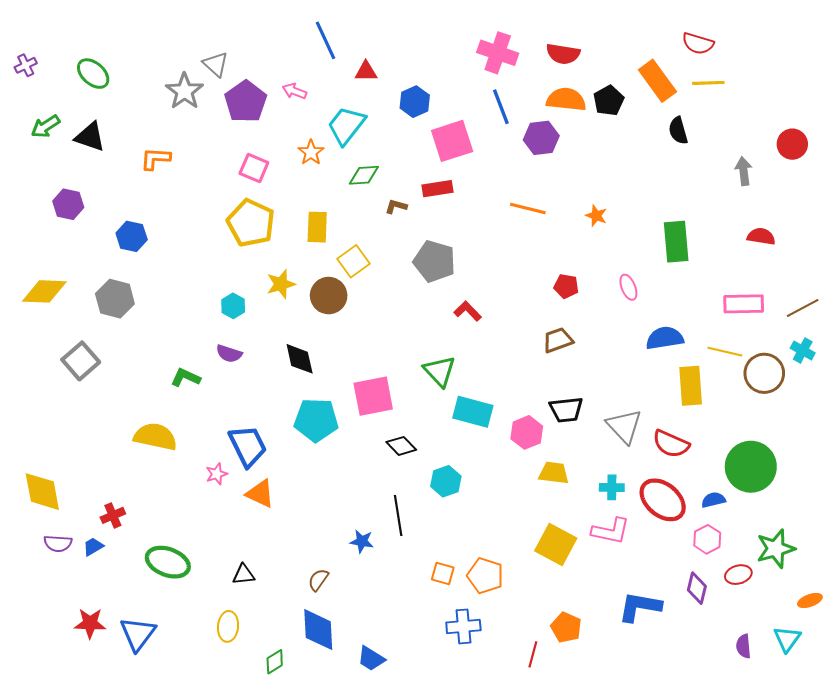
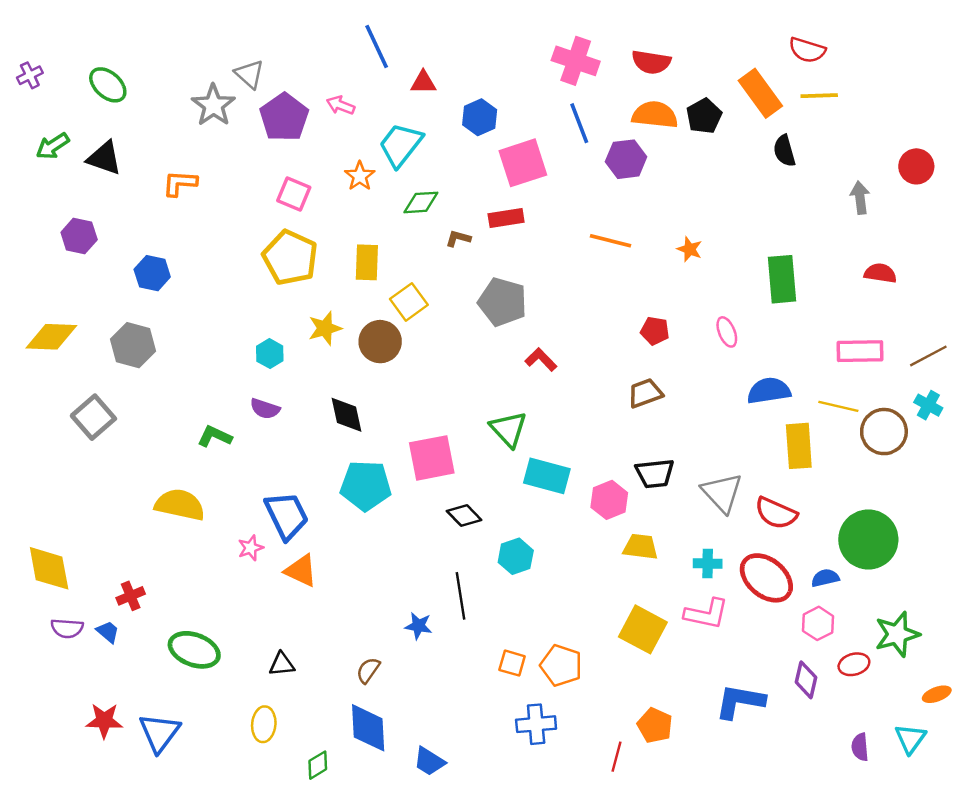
blue trapezoid: (93, 547) -> (108, 632), turned 70

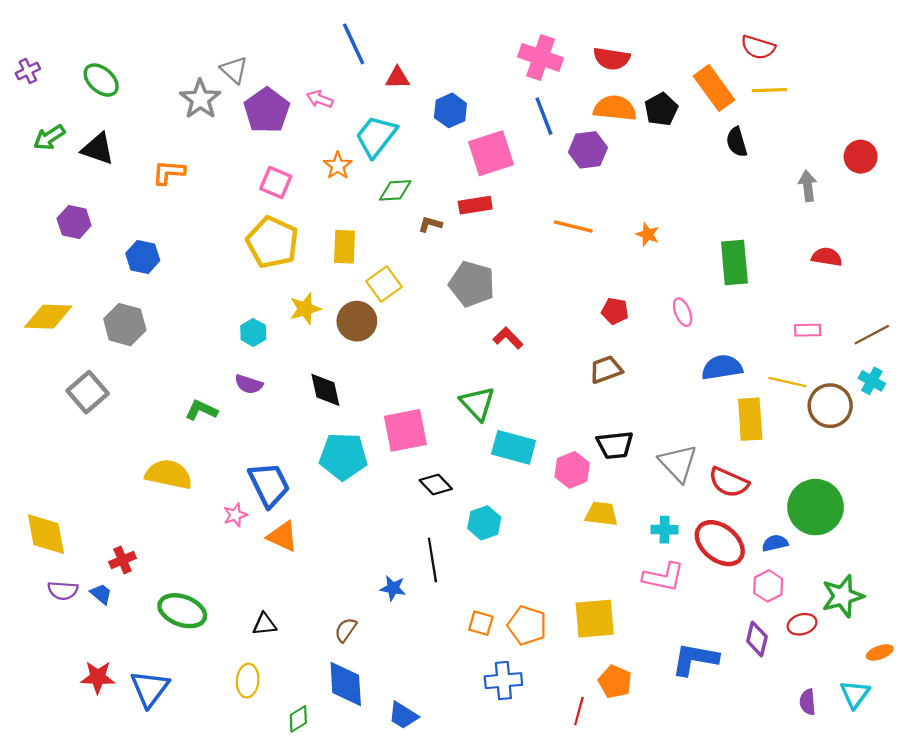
pink rectangle: (860, 351) -> (808, 330), size x0.6
yellow square: (643, 629) -> (595, 619), moved, turned -33

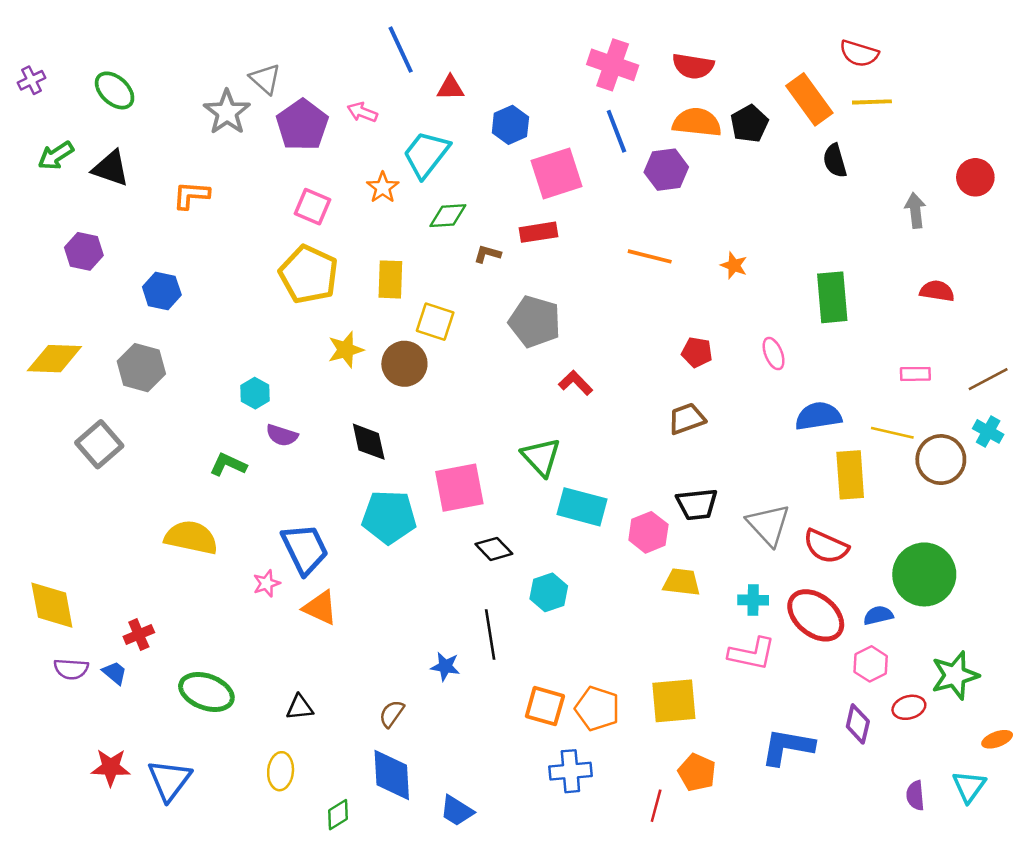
yellow square: (384, 284) -> (435, 322), turned -36
cyan hexagon: (253, 332) -> (255, 393), moved
orange square: (481, 623) -> (545, 706), size x1.4

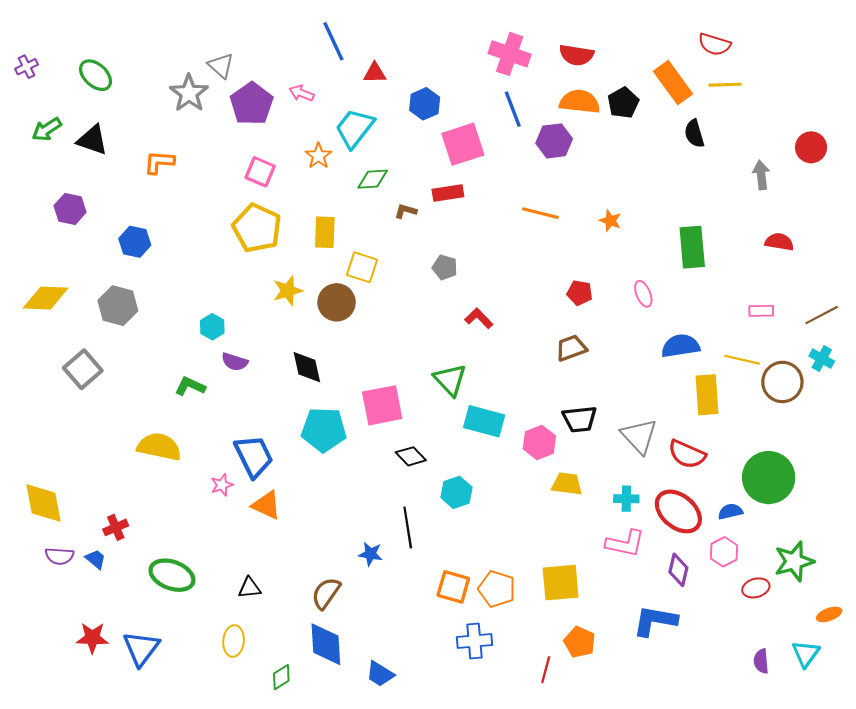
gray pentagon: (535, 322) -> (445, 267), size x0.6
brown semicircle: (392, 714) -> (326, 593), size x1.4
purple diamond: (858, 724) -> (678, 570), moved

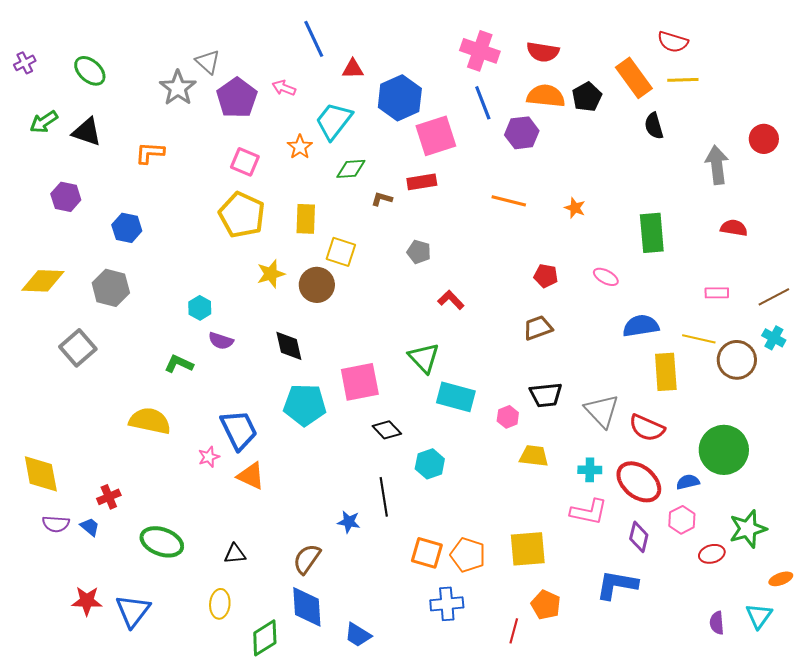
blue hexagon: (425, 104) -> (400, 98), size x1.5
gray arrow: (761, 175) -> (717, 165), size x1.4
pink ellipse: (643, 294) -> (606, 277), turned -40
pink hexagon: (539, 442) -> (508, 417), size x0.7
green diamond: (281, 677) -> (265, 638), size x1.5

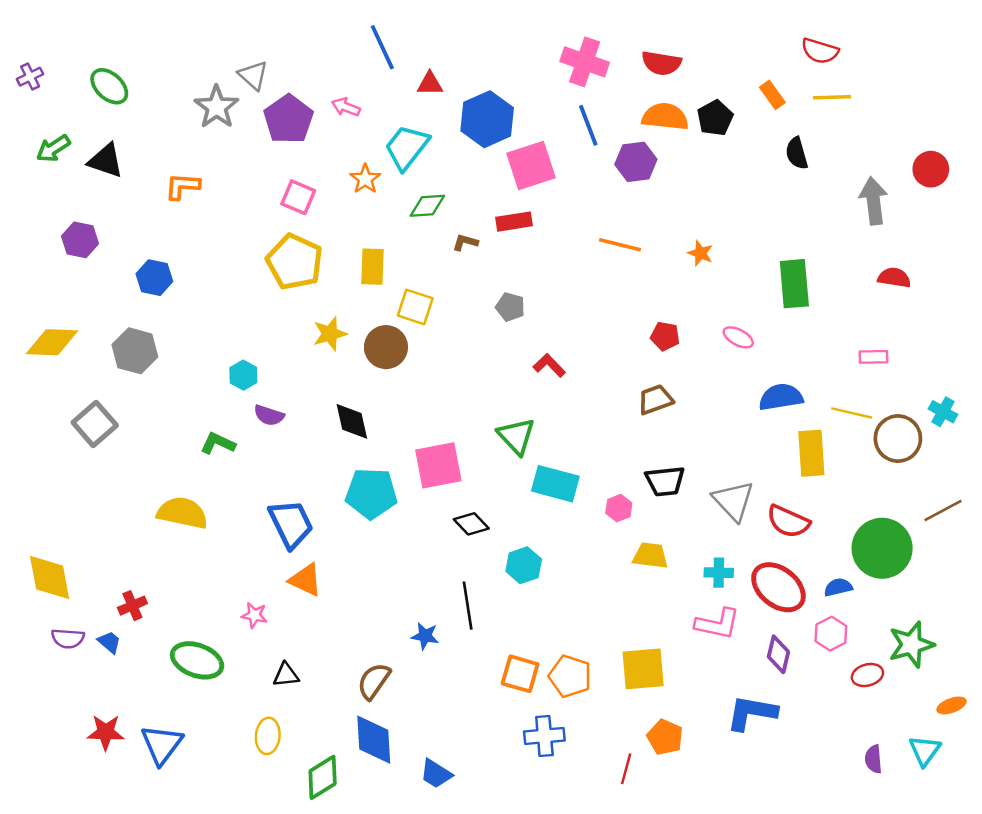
orange rectangle: (634, 78) -> (772, 95), size x0.6
brown line: (774, 297) -> (943, 510), moved
pink star: (209, 457) -> (254, 615), moved, turned 30

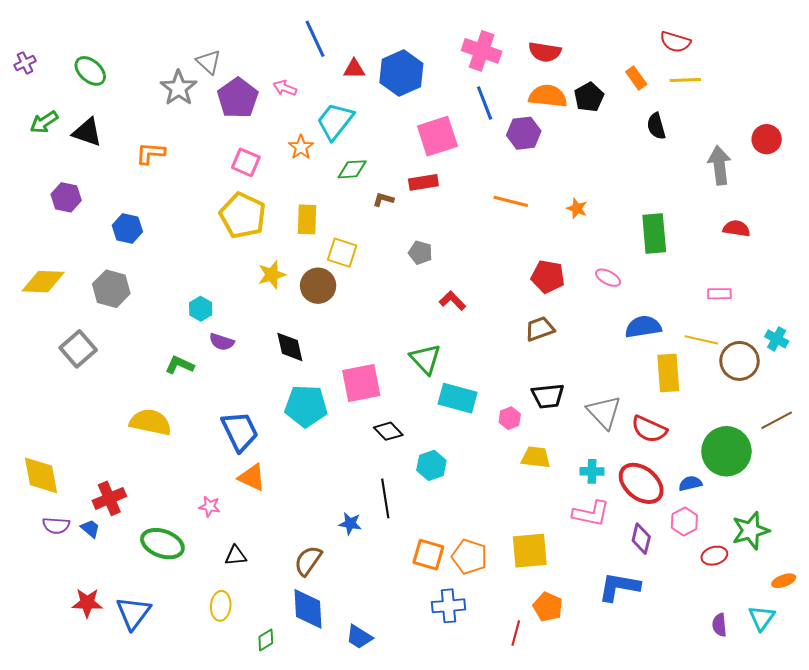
blue hexagon: (487, 119) -> (401, 73), moved
red pentagon: (665, 336) -> (548, 277), size x1.4
red cross: (132, 606) -> (109, 498), size x1.4
green diamond: (323, 777) -> (266, 640), size x0.6

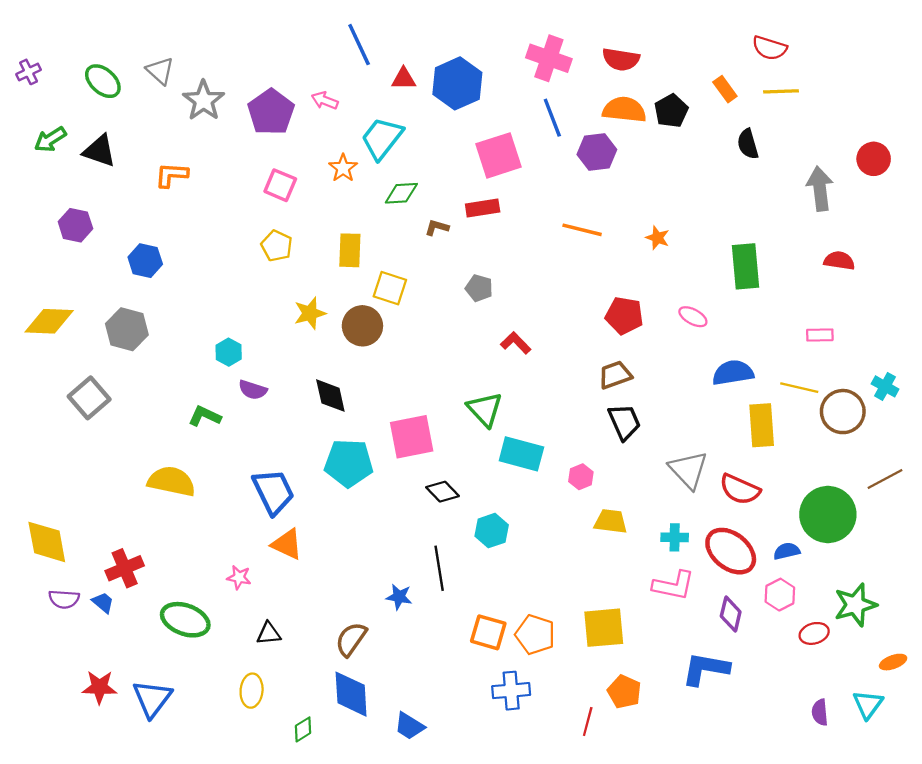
gray triangle: (209, 62) -> (160, 71), moved
yellow pentagon: (243, 215) -> (277, 246), size x0.6
black trapezoid: (548, 396) -> (624, 422), moved, turned -108

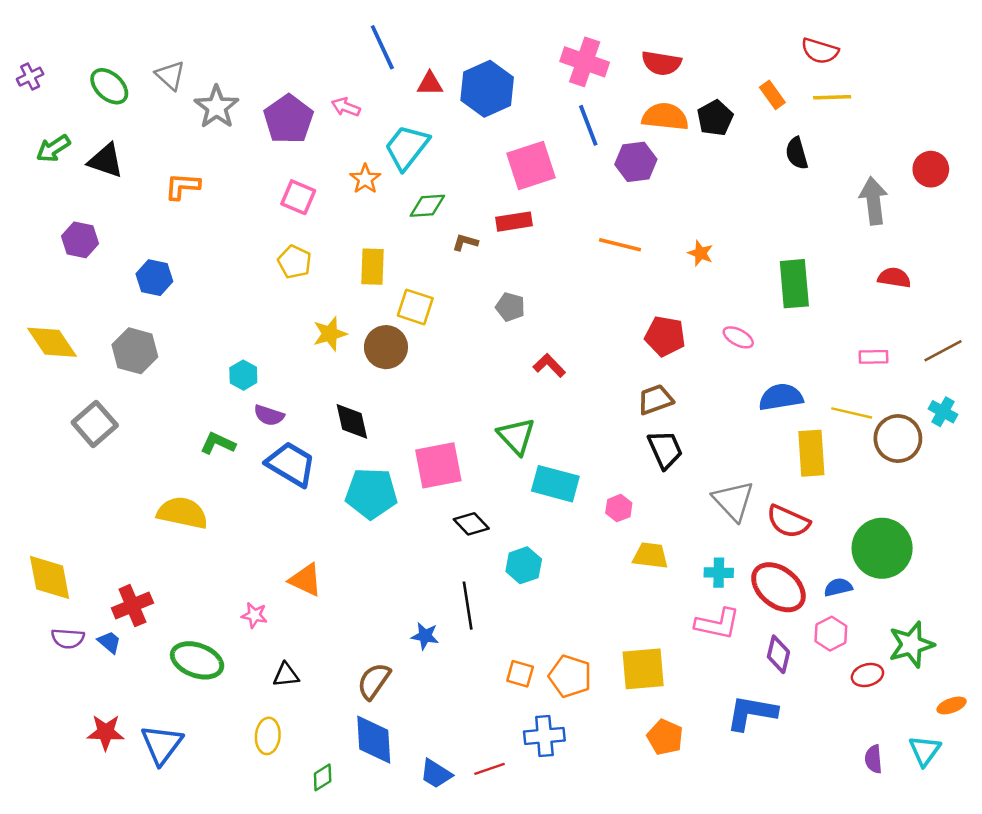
yellow diamond: (49, 321) -> (52, 342), turned 54
brown line: (885, 479) -> (943, 351), moved
blue trapezoid: (273, 492) -> (291, 464), moved, turned -33
orange square: (488, 632) -> (520, 674), size x0.7
red line: (588, 721) -> (490, 769), moved, turned 56

